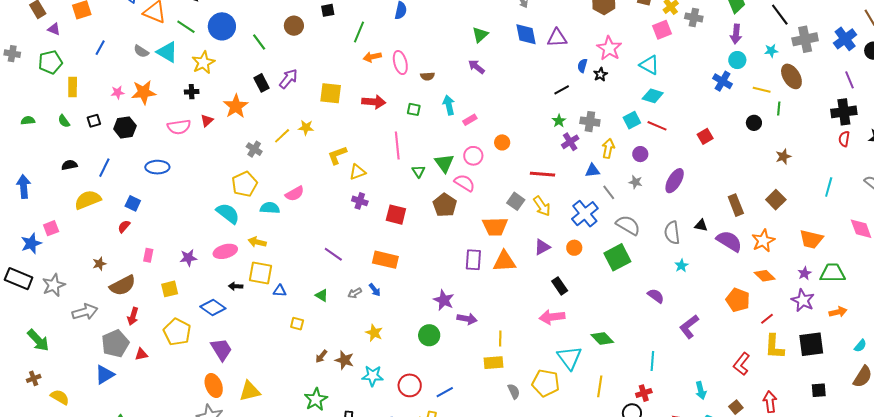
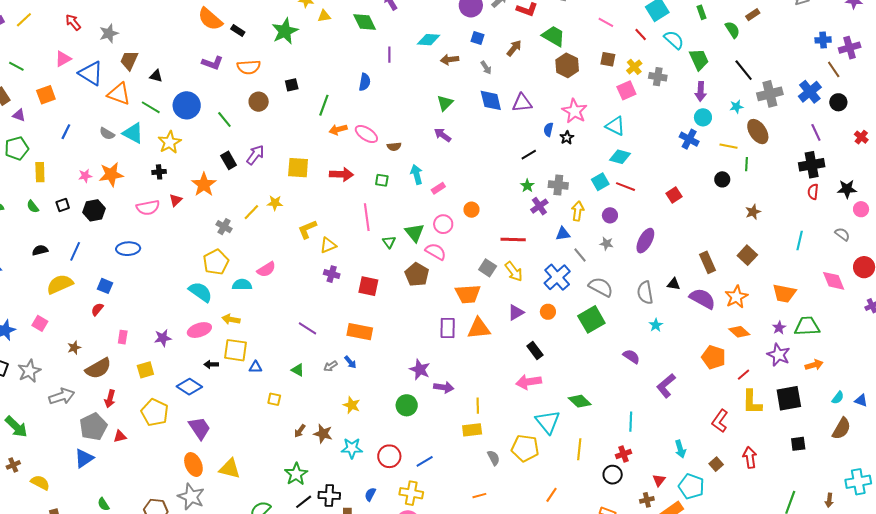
pink ellipse: (400, 63) -> (366, 134), turned -40
pink square: (51, 228) -> (40, 323), moved, turned -35
yellow triangle: (250, 391) -> (230, 469), turned 30

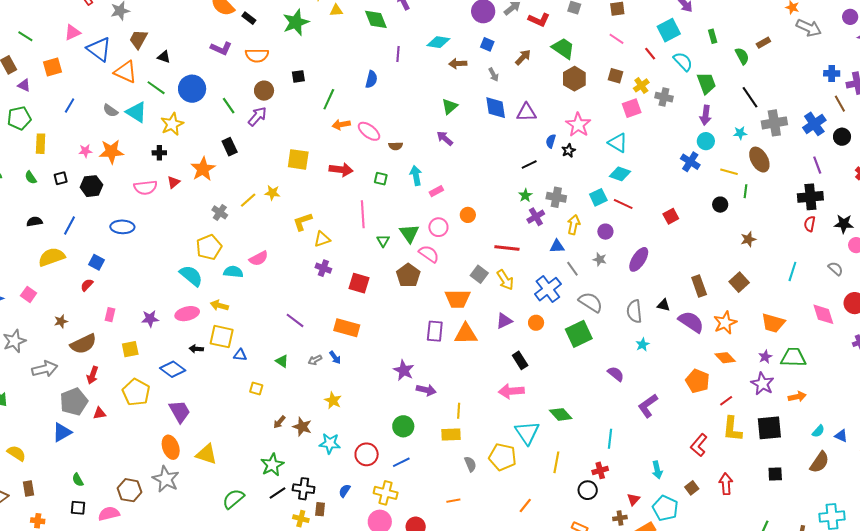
purple arrow: (255, 155) -> (257, 116), moved
green circle: (407, 405) -> (403, 426), moved

